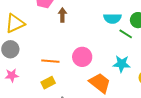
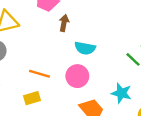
cyan semicircle: (112, 18) -> (85, 48), moved

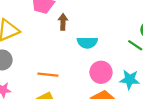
pink circle: (77, 76) -> (101, 72), moved

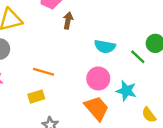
cyan semicircle: (87, 42) -> (105, 47), moved

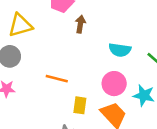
yellow rectangle: (36, 97) -> (80, 105), moved, turned -63

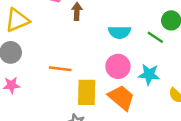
yellow rectangle: (80, 105) -> (87, 92), size x1.5

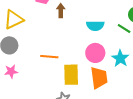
cyan star: (149, 74) -> (120, 58), turned 30
orange trapezoid: (121, 98) -> (99, 78), turned 45

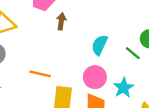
cyan semicircle: (95, 26) -> (99, 45), turned 108

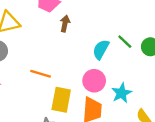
green line: (133, 53) -> (125, 42), moved

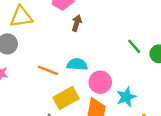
cyan semicircle: (101, 49) -> (77, 64), moved, turned 60
yellow rectangle: (61, 100) -> (66, 98), turned 45

